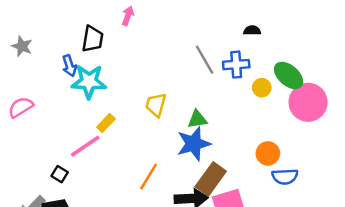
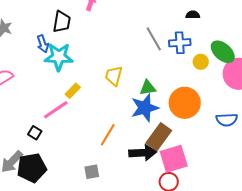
orange circle: (268, 153) -> (185, 103), moved, size x1.6
blue semicircle: (285, 177) -> (227, 120), moved

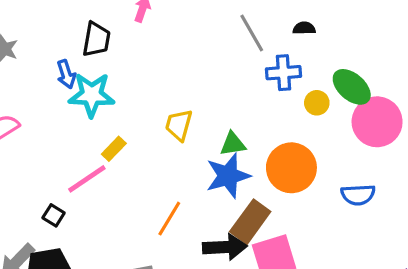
gray line: (154, 39) -> (252, 33), moved

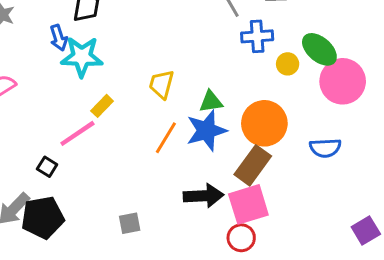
orange line: (169, 219) -> (166, 138), moved
brown rectangle: (250, 222) -> (253, 165), moved

